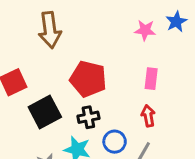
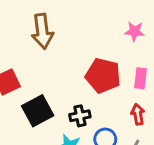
red pentagon: (88, 79) -> (103, 76), moved

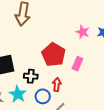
red arrow: (138, 114) -> (57, 84), moved

